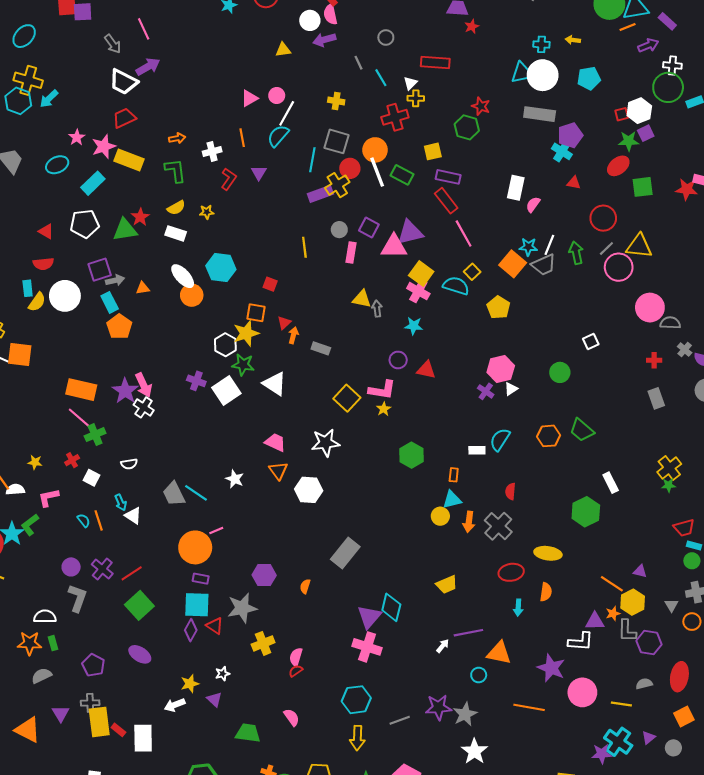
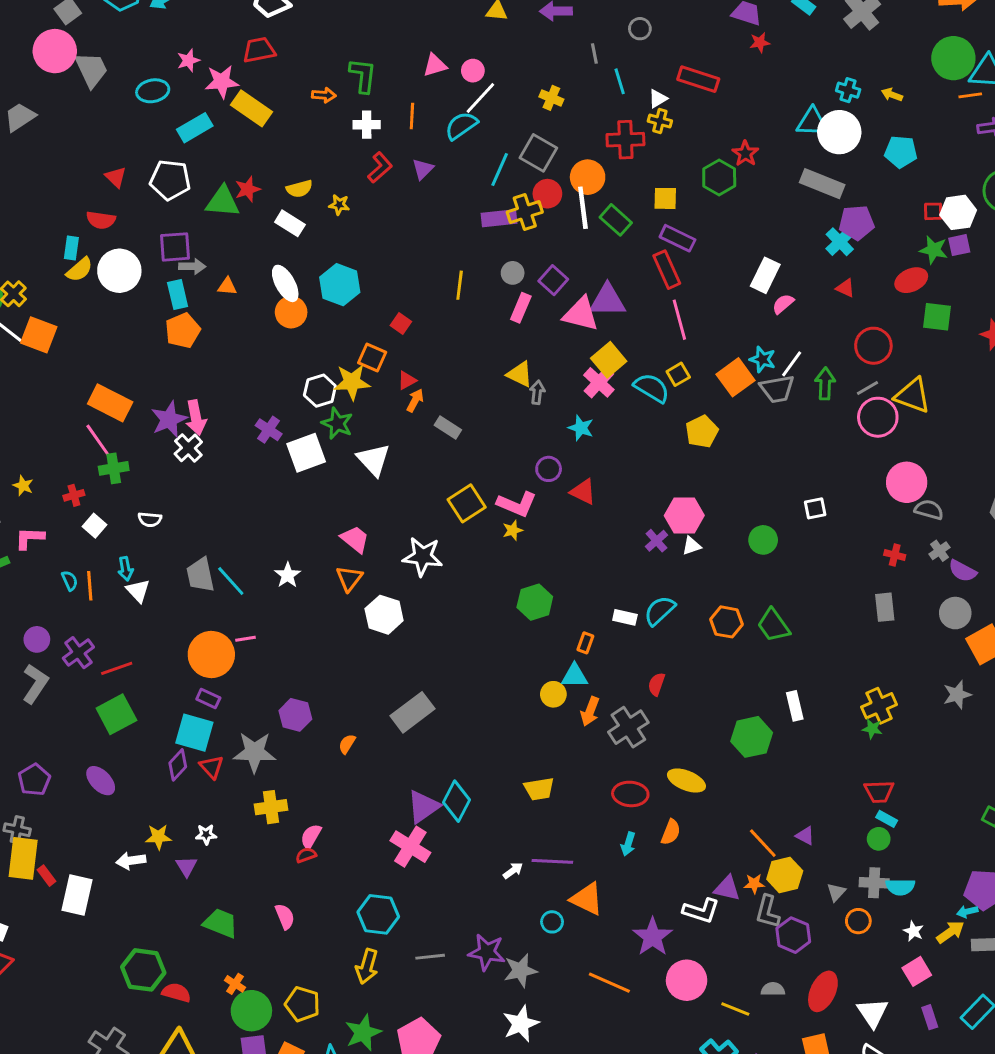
green L-shape: (175, 171) -> (363, 76), moved

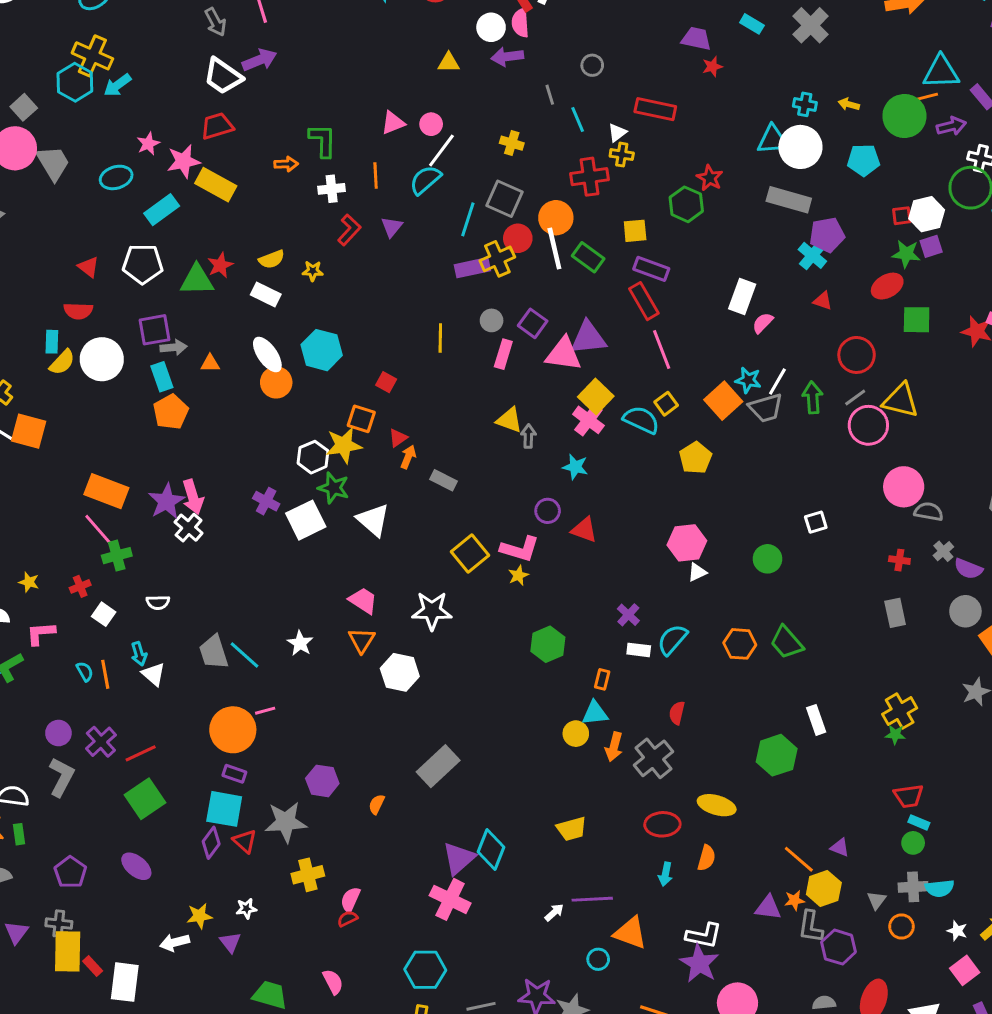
green circle: (953, 58) -> (904, 116), moved
purple cross: (657, 541) -> (628, 615), moved
white L-shape: (701, 911) -> (704, 936), moved

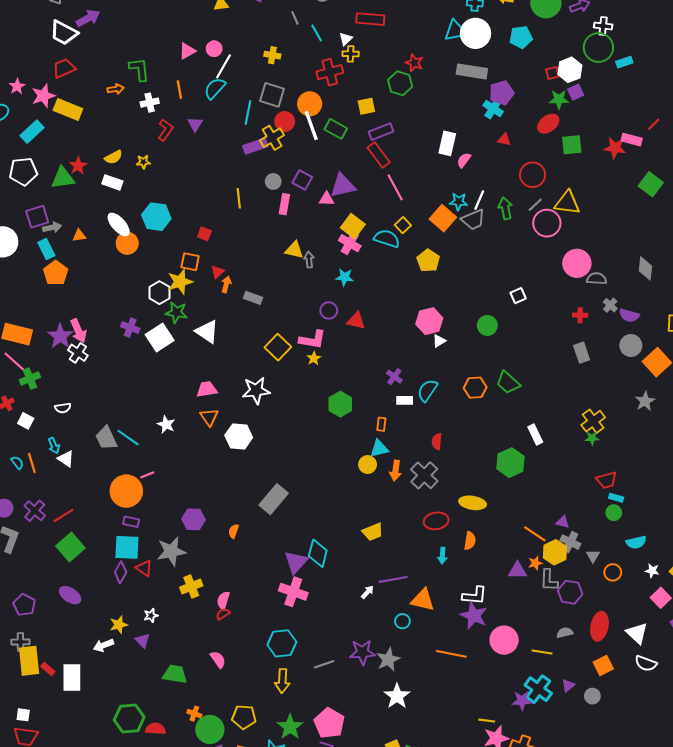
purple rectangle: (651, 269) -> (381, 132), turned -35
pink triangle: (563, 354) -> (327, 199), size x0.6
pink trapezoid: (363, 601) -> (207, 389), turned -35
gray cross: (913, 887) -> (570, 542), moved, turned 36

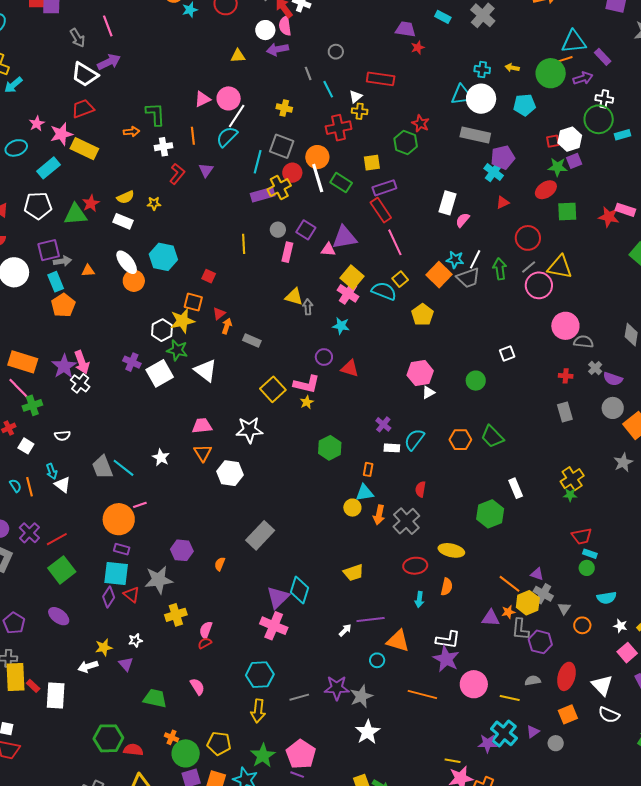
pink circle: (214, 49) -> (229, 98), size x1.5
red triangle: (504, 140) -> (503, 202), turned -40

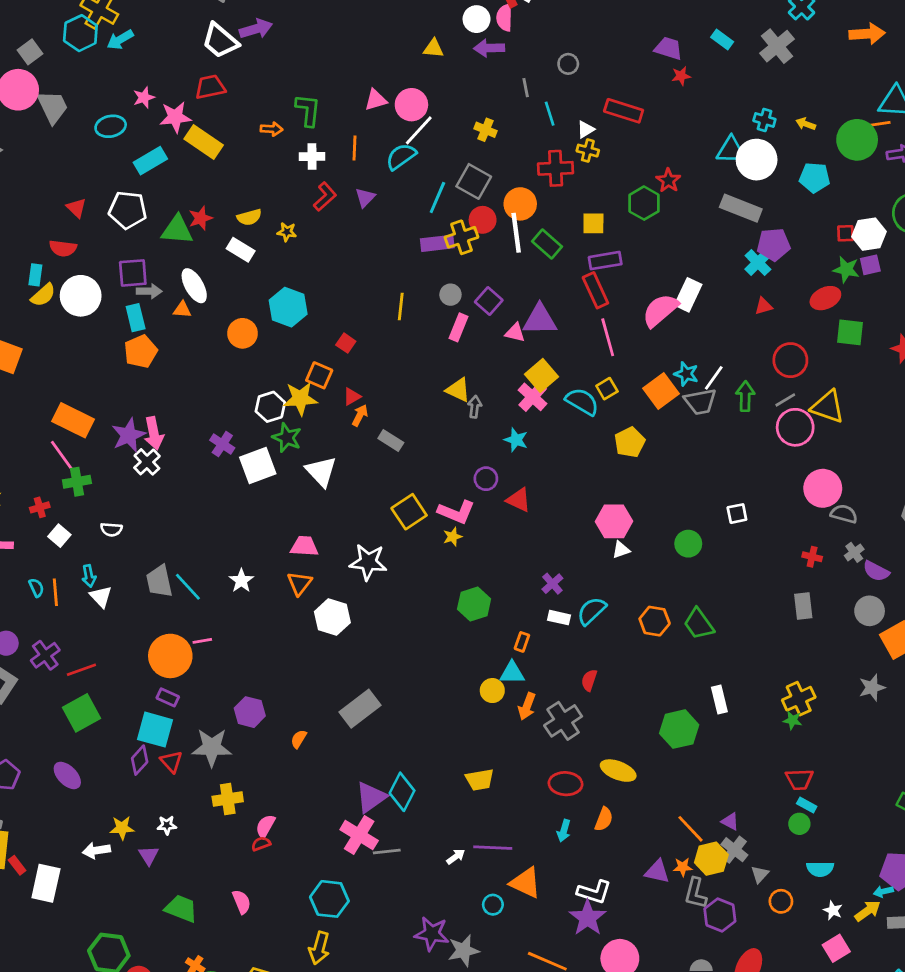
pink semicircle: (463, 220) -> (660, 310), moved, size x1.8
white ellipse: (127, 262) -> (194, 286), moved
gray line: (299, 697) -> (387, 852), moved

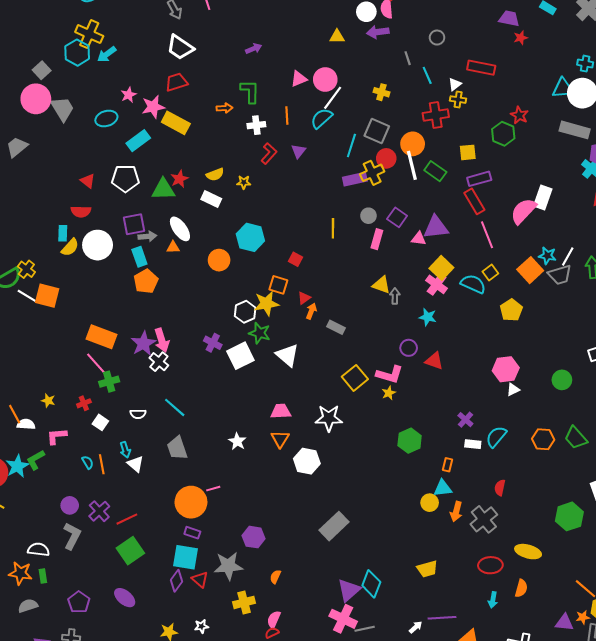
purple arrow: (256, 29) -> (254, 49), moved, size x0.7
cyan line: (188, 587) -> (175, 407), moved
orange semicircle: (299, 739) -> (275, 577), moved

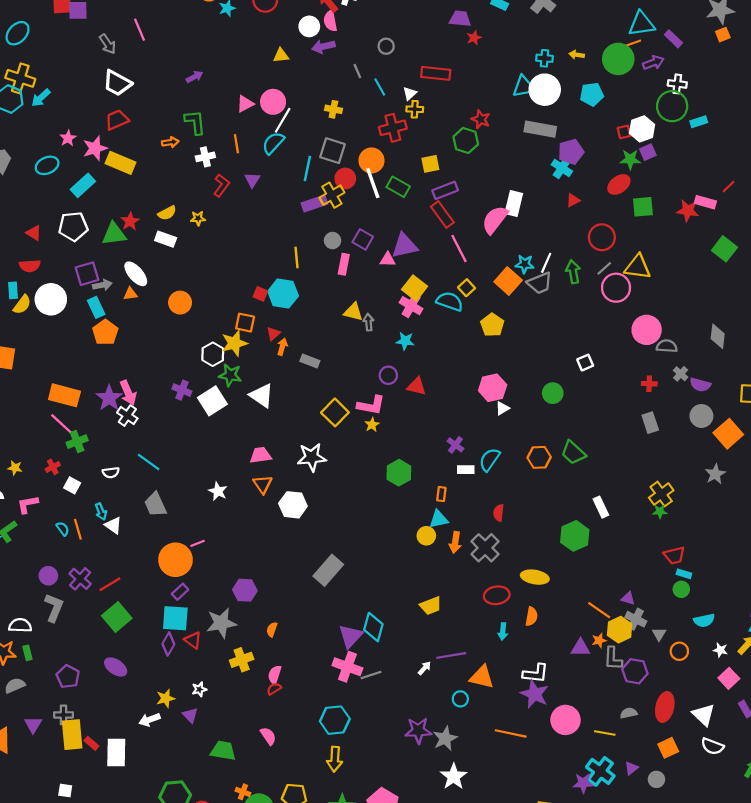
cyan hexagon: (250, 237) -> (283, 294), moved
purple rectangle: (192, 533) -> (180, 592), turned -56

